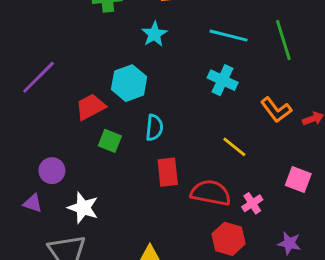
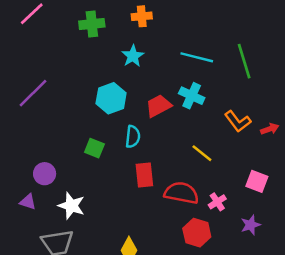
red trapezoid: (91, 107) -> (158, 106), moved
purple star: (289, 243) -> (251, 225), moved, turned -30

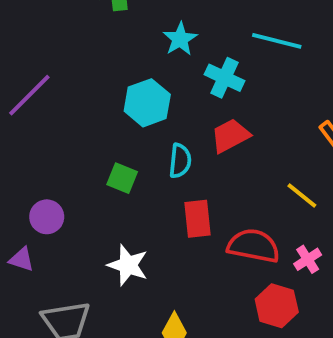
cyan cross: (192, 96) -> (225, 78), moved
red trapezoid: (158, 106) -> (230, 136), moved
yellow line: (202, 153) -> (302, 196), moved
white star: (71, 206) -> (128, 265), moved

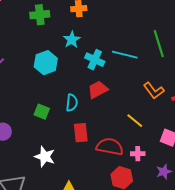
cyan line: (277, 41) -> (125, 55), moved
cyan hexagon: (147, 103) -> (46, 63), moved
pink cross: (308, 259) -> (138, 154), turned 32

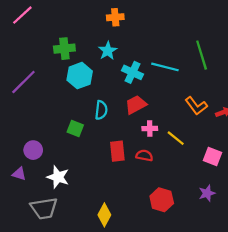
green cross: (40, 15) -> (64, 49), moved
cyan semicircle: (72, 103) -> (101, 110), moved
red semicircle: (110, 147) -> (144, 155), moved, size x0.6
pink cross: (138, 154) -> (150, 128), moved
white star: (45, 157) -> (58, 177), moved

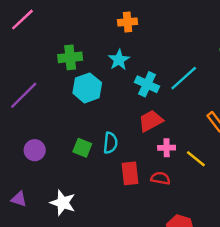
cyan line: (165, 67) -> (184, 78), turned -56
cyan semicircle: (101, 110) -> (110, 143), moved
purple circle: (33, 150) -> (35, 150), moved

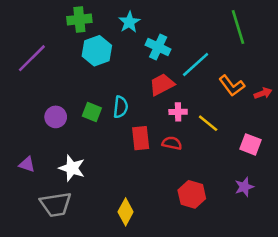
cyan line: (184, 78) -> (196, 64), moved
purple circle: (35, 150) -> (56, 117), moved

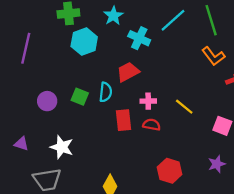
purple line: (32, 58) -> (26, 48), turned -32
cyan line: (196, 64) -> (173, 20), moved
red trapezoid: (162, 84) -> (128, 72), moved
orange L-shape: (232, 86) -> (213, 56), moved
pink cross: (178, 112) -> (148, 101), moved

